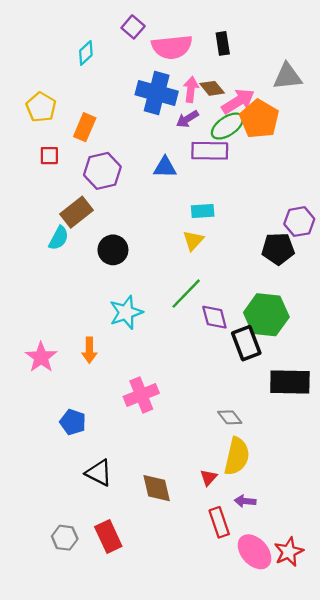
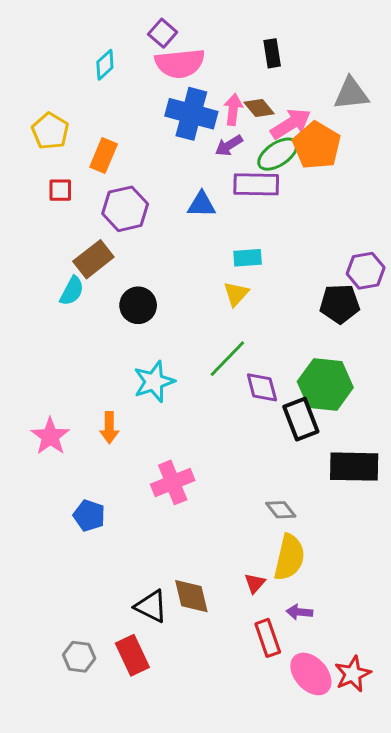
pink semicircle: (172, 47) -> (180, 63), moved
black triangle: (99, 473) -> (151, 606), moved

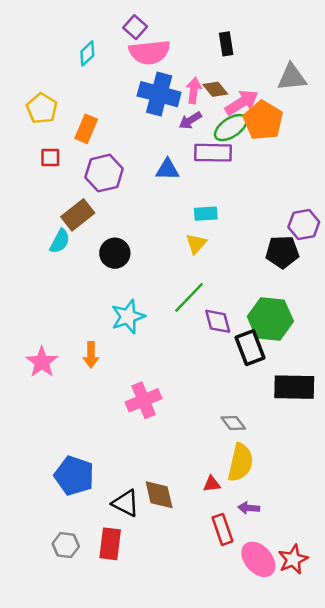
blue pentagon: (89, 516) -> (74, 476), moved, size x1.5
red triangle: (255, 583) -> (212, 484), turned 42
red rectangle: (132, 655) -> (110, 544), turned 32

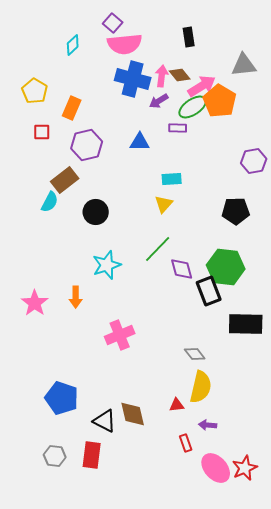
purple rectangle: (213, 153) -> (178, 128), size x0.6
purple hexagon: (304, 224) -> (254, 161), moved
red rectangle: (222, 529) -> (186, 443), size x0.7

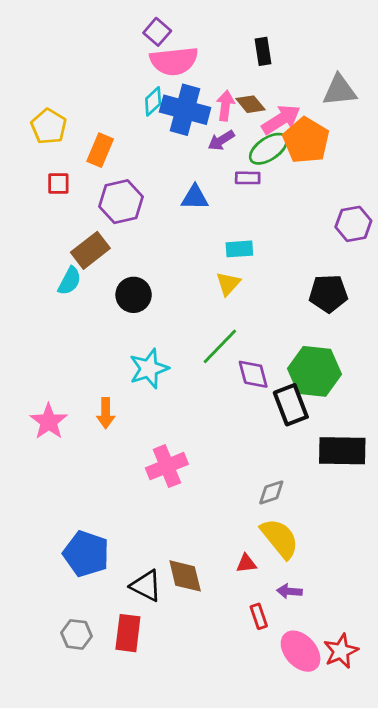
cyan diamond: (73, 45) -> (153, 101), moved
gray diamond: (195, 354) -> (271, 492), turned -70
yellow semicircle: (201, 387) -> (280, 538), turned -52

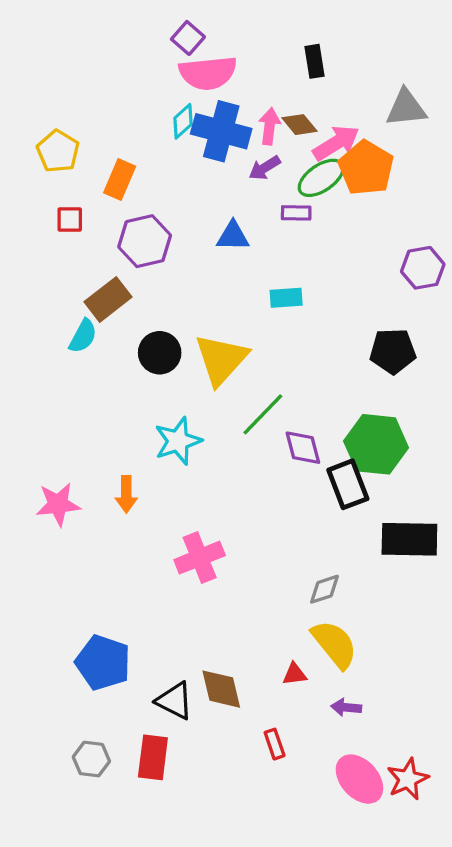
yellow triangle: (228, 284) -> (221, 359), moved, size x1.8
pink star: (49, 421) -> (58, 504), turned 30
red rectangle: (259, 616) -> (275, 744), moved

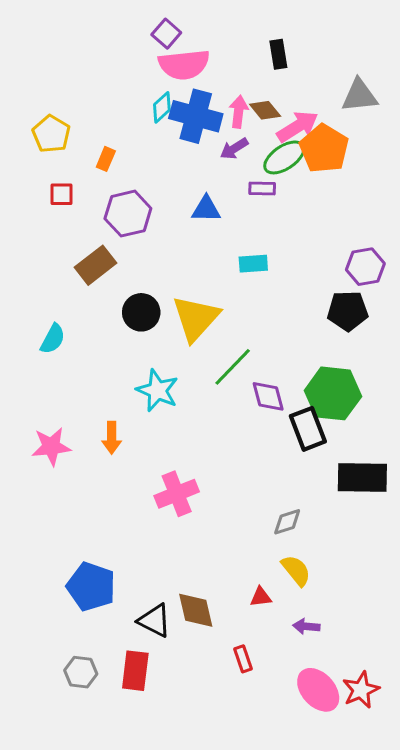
orange rectangle: (120, 180) -> (106, 159), size x0.7
purple hexagon: (423, 268) -> (365, 267), moved
cyan semicircle: (83, 336) -> (53, 339), moved
cyan star: (178, 441) -> (157, 390), turned -30
yellow semicircle: (334, 644) -> (296, 570), size x0.7

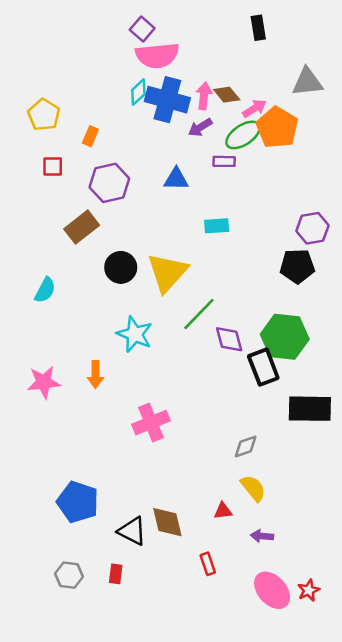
black rectangle: (278, 54) -> (258, 28), moved
pink arrow: (298, 127) -> (254, 108), size x0.7
red rectangle: (135, 671) -> (116, 574), size x0.6
red star: (361, 690) -> (309, 590), size x0.7

